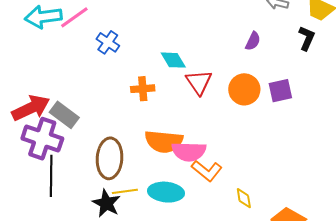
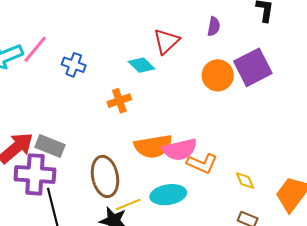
red triangle: (199, 82) -> (166, 41), moved, turned 36
purple square: (280, 91) -> (253, 67), size x1.5

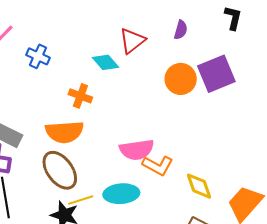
orange cross: (119, 101) -> (80, 96), turned 35
orange semicircle: (153, 146) -> (65, 132), moved
brown ellipse: (105, 176) -> (60, 170), turned -30
yellow diamond: (245, 181) -> (199, 186), size x1.4

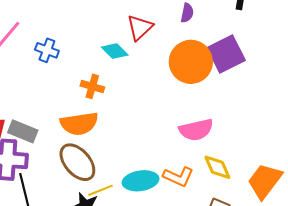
orange circle: (181, 79) -> (191, 62), size x1.4
pink semicircle: (137, 150) -> (196, 130), moved
orange L-shape: (158, 165) -> (178, 177), moved

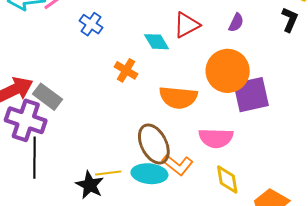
purple square: (226, 54) -> (251, 95), moved
orange semicircle: (79, 124) -> (178, 97), moved
brown ellipse: (77, 162) -> (154, 144), moved
orange L-shape: (178, 177) -> (178, 165), moved

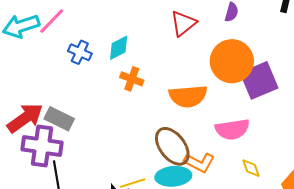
blue cross: (91, 24) -> (80, 52), moved
cyan diamond: (156, 42) -> (119, 48), moved, turned -76
yellow diamond: (227, 180) -> (251, 168), size x0.7

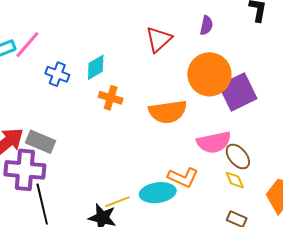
brown ellipse: (172, 146) -> (238, 156), moved, size x0.7

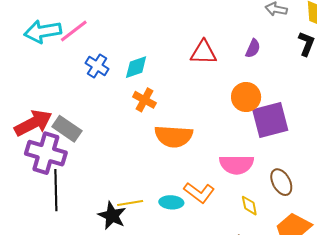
red triangle: (159, 39) -> (203, 52), turned 32
orange circle: (209, 74) -> (246, 97), size x0.7
orange semicircle: (168, 112) -> (174, 136), moved
brown ellipse: (238, 156) -> (281, 182), moved
cyan ellipse: (158, 193) -> (171, 202), size x0.7

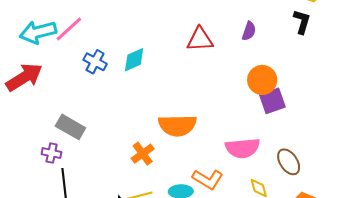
orange circle: (246, 97) -> (262, 80), moved
orange cross: (144, 100) -> (143, 154), moved, turned 30
purple square: (270, 120) -> (272, 101), size x0.7
red arrow: (33, 123) -> (24, 77), moved
purple cross: (46, 153) -> (52, 153), size x0.5

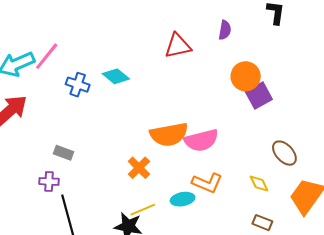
cyan diamond: (134, 60) -> (116, 76), turned 72
gray rectangle: (70, 127) -> (64, 153), size x0.7
pink semicircle: (243, 148) -> (201, 140), moved

